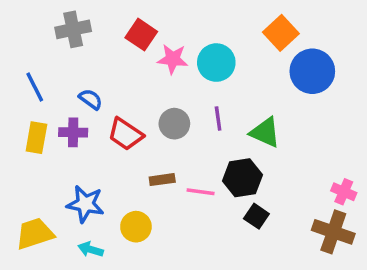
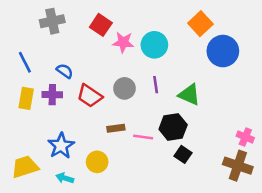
blue star: (85, 204) -> (61, 146), turned 30

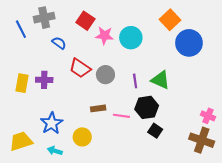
blue line: (25, 62) -> (21, 29), moved
blue semicircle: (65, 71) -> (59, 43), moved
purple line: (156, 85) -> (135, 81), moved
red trapezoid: (90, 96) -> (80, 68), moved

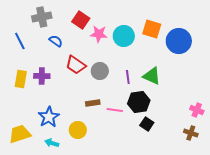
orange square: (170, 20) -> (152, 29), moved, turned -30
blue line: (21, 29) -> (20, 41), moved
brown cross: (202, 140) -> (191, 133), size x0.6

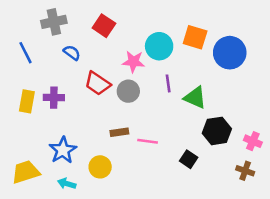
pink star: (99, 34) -> (133, 62), moved
purple line: (128, 77) -> (168, 83), moved
black hexagon: (139, 102) -> (217, 131), moved

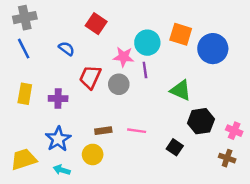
gray cross: (54, 22) -> (25, 18), moved
red trapezoid: (97, 83) -> (90, 77), turned 80
purple line: (168, 83) -> (145, 70), moved
purple cross: (54, 98) -> (58, 99), moved
brown rectangle: (119, 132) -> (103, 131), moved

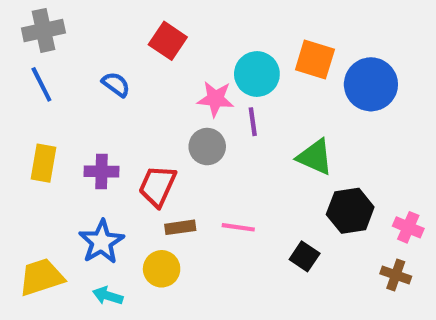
red trapezoid: (90, 77) -> (157, 186), moved

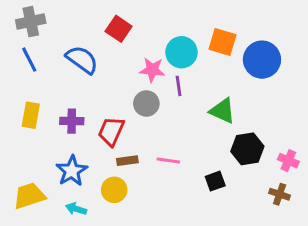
blue semicircle: (116, 84) -> (82, 60), size x1.6
black square: (305, 256) -> (215, 181), turned 36

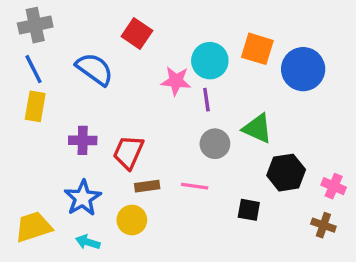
gray circle: (146, 103) -> (215, 144), moved
yellow rectangle: (31, 115) -> (35, 106), moved
black square: (215, 181) -> (249, 210), turned 30

